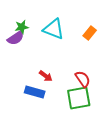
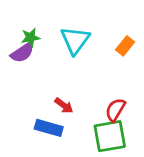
cyan triangle: (54, 29) -> (75, 40), turned 45
red semicircle: (83, 79) -> (115, 110), turned -114

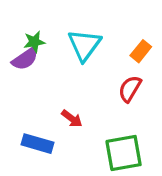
red semicircle: (115, 110) -> (130, 89), moved
blue rectangle: (49, 128) -> (37, 144), moved

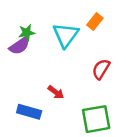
orange rectangle: (141, 51) -> (95, 22), moved

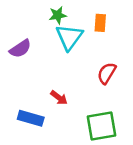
orange rectangle: (95, 22) -> (100, 23), turned -35
green star: (27, 33) -> (58, 15), moved

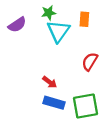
purple semicircle: (20, 49) -> (17, 25), moved
blue rectangle: (31, 118) -> (54, 103), moved

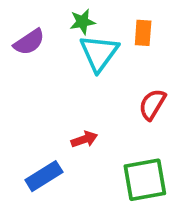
red arrow: (50, 82) -> (84, 139), turned -56
blue rectangle: (54, 103) -> (44, 176), moved, turned -48

